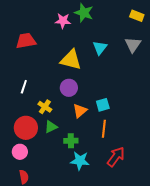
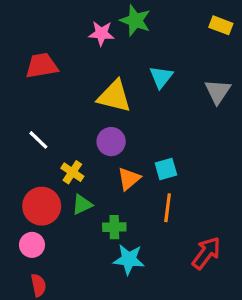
gray triangle: (133, 45) -> (218, 92), moved
white line: (24, 87) -> (38, 140), turned -64
red arrow: (116, 157) -> (206, 253), moved

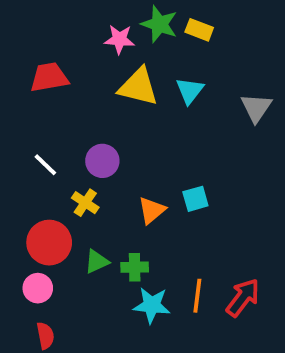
yellow rectangle: (221, 25) -> (199, 30), moved
yellow triangle: (114, 96) -> (138, 87), moved
purple circle: (111, 142) -> (102, 161), moved
green triangle: (82, 205) -> (97, 262), moved
orange line: (168, 208) -> (197, 296), moved

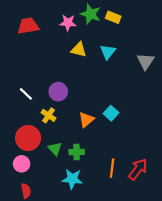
red trapezoid: (49, 77) -> (28, 26), moved
yellow triangle: (138, 87) -> (79, 50), size x0.7
cyan square: (195, 199) -> (111, 113), turned -32
green triangle: (97, 262) -> (55, 149), turned -48
cyan star: (152, 305) -> (72, 179), moved

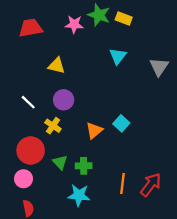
yellow triangle: (79, 50) -> (57, 66), moved

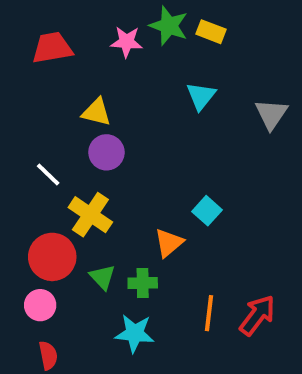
purple circle: (64, 100) -> (106, 152), moved
yellow cross: (53, 126) -> (90, 215), size x1.5
orange triangle: (94, 130) -> (169, 243), moved

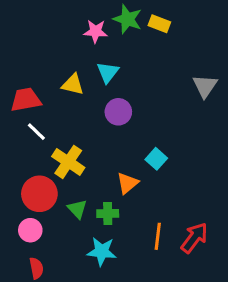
red trapezoid: (52, 48) -> (26, 100), moved
cyan triangle: (201, 96) -> (108, 72), moved
purple circle: (106, 152) -> (118, 112), moved

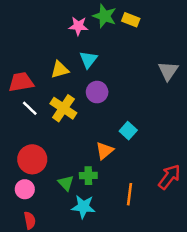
yellow triangle: (73, 84) -> (60, 70), turned -30
yellow cross: (68, 162) -> (63, 108), moved
green triangle: (77, 209) -> (66, 183), moved
red arrow: (194, 238) -> (169, 177), moved

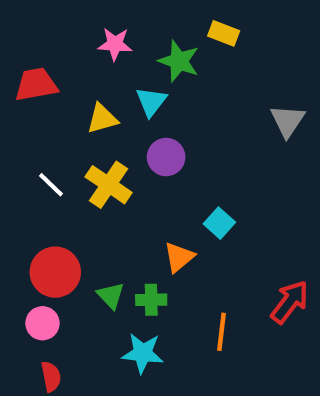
green star: (105, 16) -> (179, 61), moved
pink star: (78, 26) -> (115, 44), moved
red trapezoid: (21, 82) -> (36, 85), moved
green triangle: (66, 183) -> (111, 296), moved

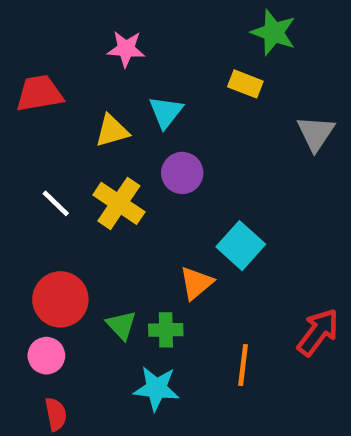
yellow rectangle: (224, 33) -> (245, 84), moved
green star: (179, 61) -> (274, 32), moved
cyan square: (219, 223) -> (241, 246), size x1.4

